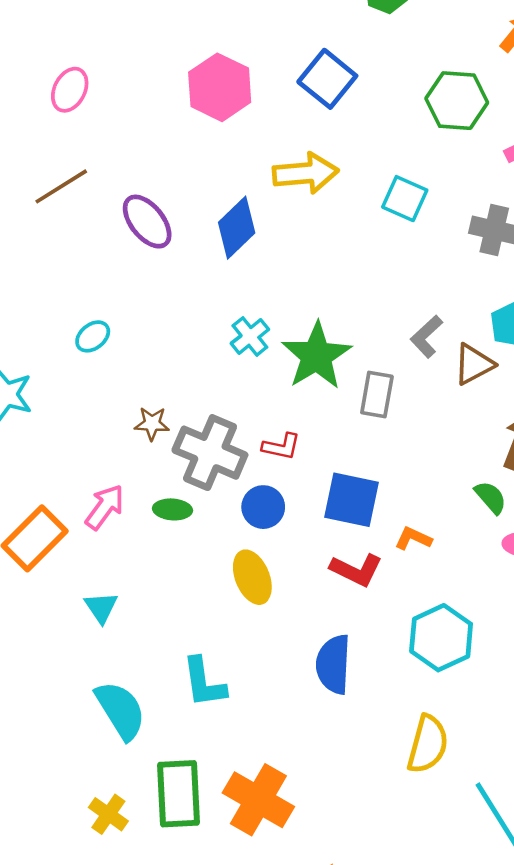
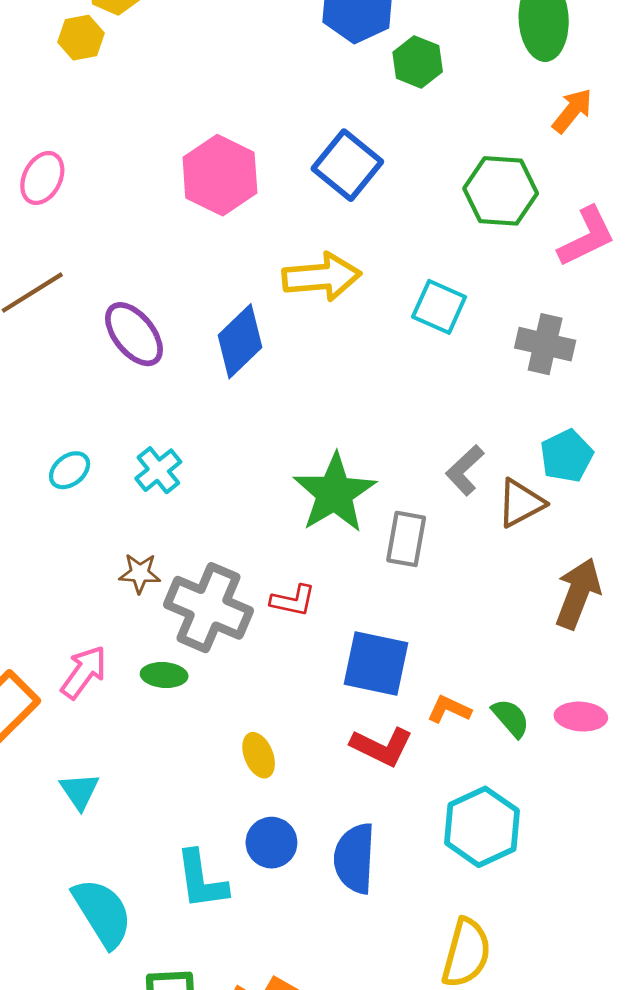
cyan cross: (250, 336) -> (158, 470), moved
green semicircle: (491, 497) -> (511, 718), moved
blue circle: (263, 507) -> (271, 843), moved
yellow ellipse: (252, 577) -> (259, 755), size x0.7

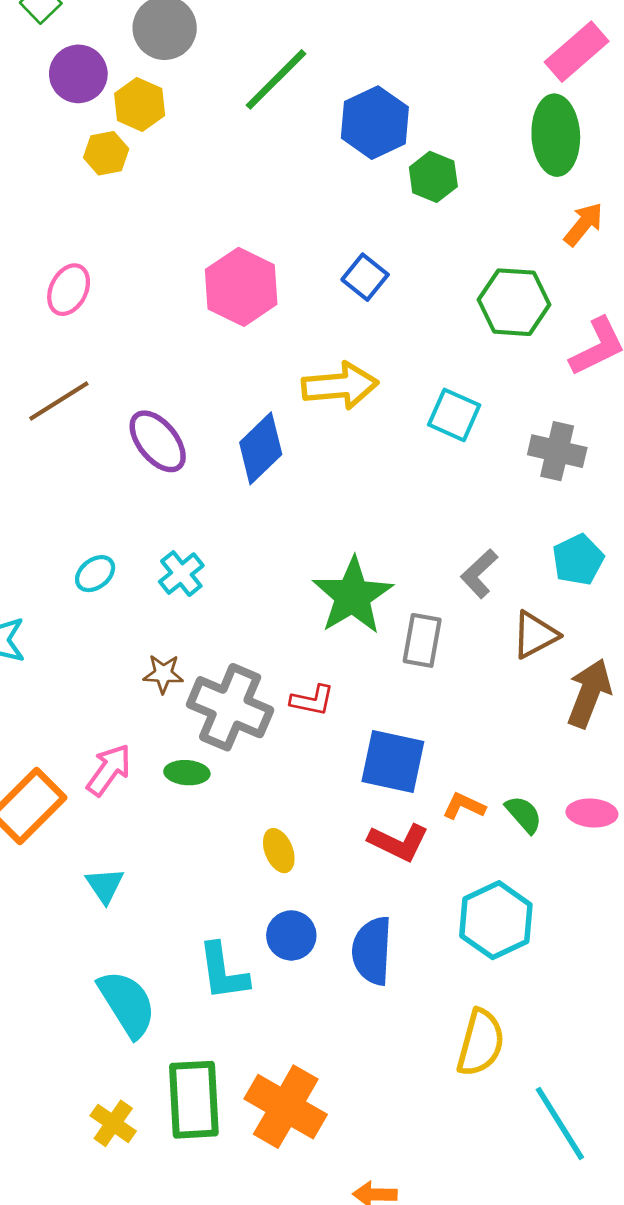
blue square: (347, 165) -> (365, 277), size x0.7
brown triangle: (521, 503) -> (535, 635), moved

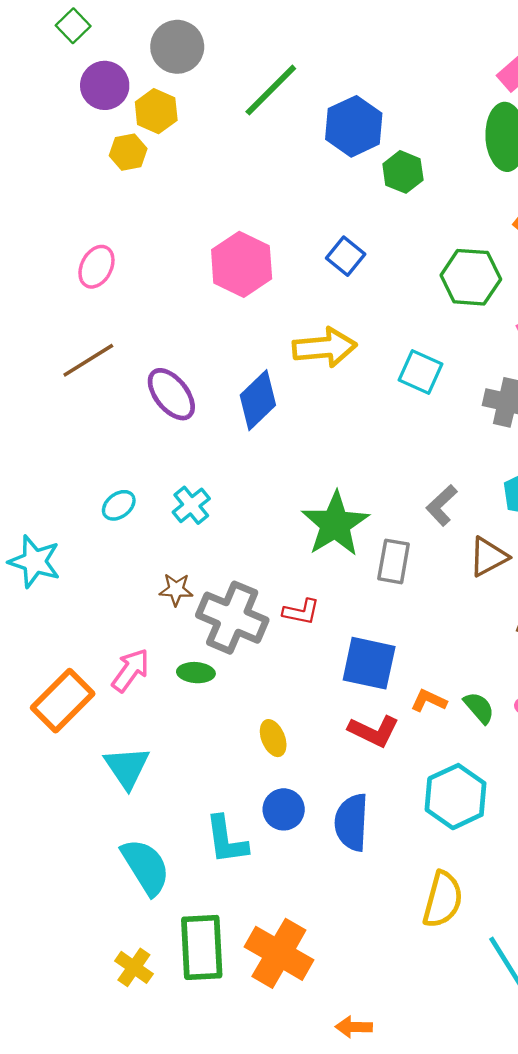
cyan triangle: (105, 885) -> (127, 767), size x1.4

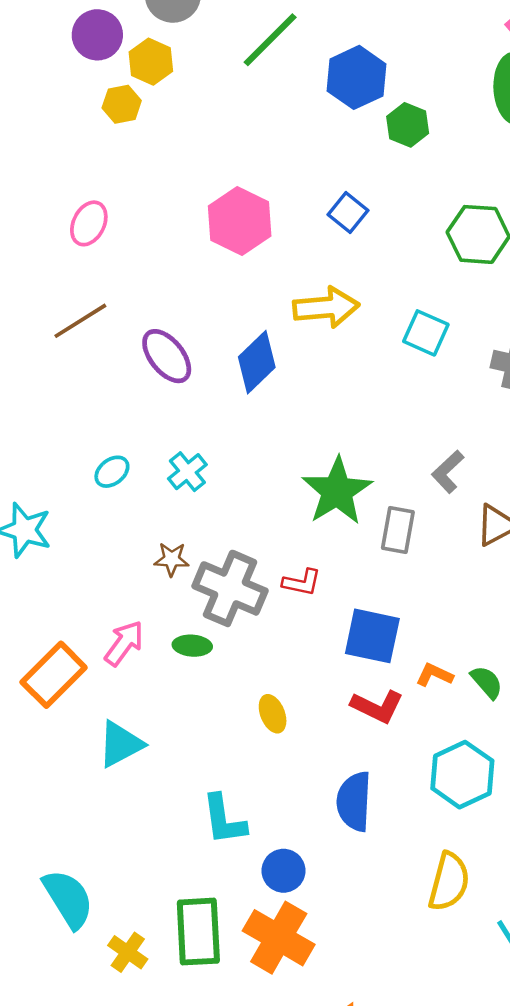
cyan triangle: (127, 767) -> (120, 744), turned 36
blue circle: (284, 809) -> (284, 871), moved
cyan semicircle: (146, 867) -> (68, 899), moved

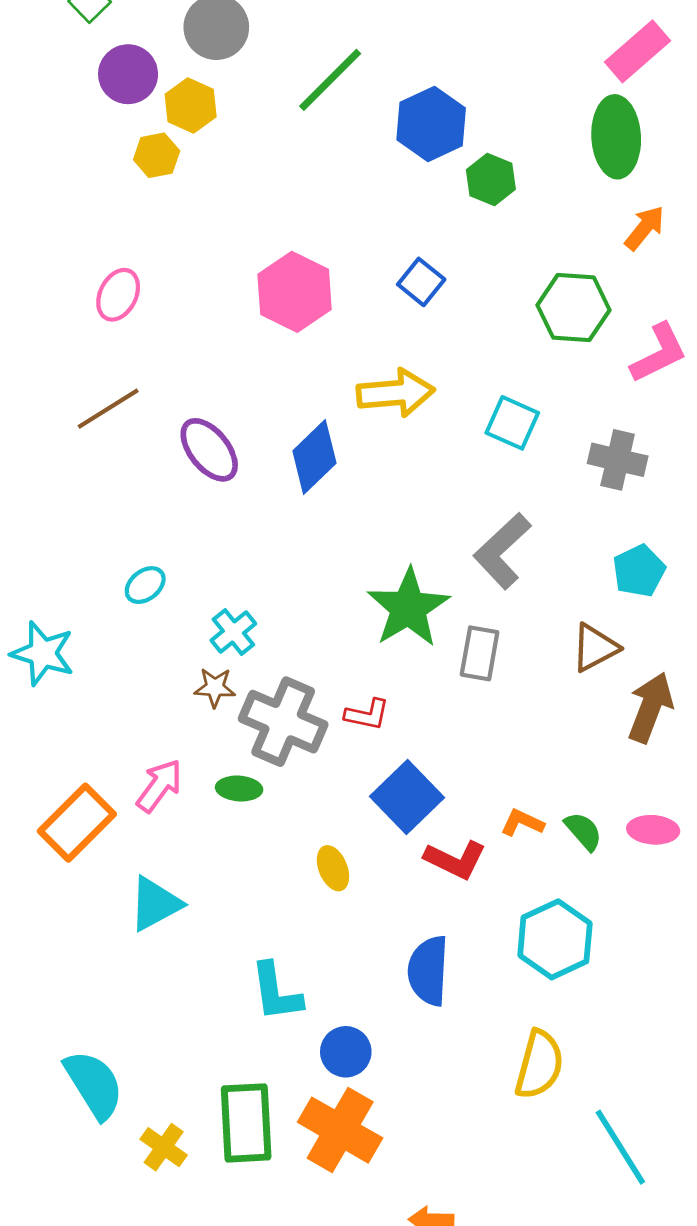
cyan cross: (187, 472) -> (233, 632), moved
gray L-shape: (448, 472) -> (502, 551), moved, size x1.5
blue square: (372, 636) -> (407, 797), moved, turned 34

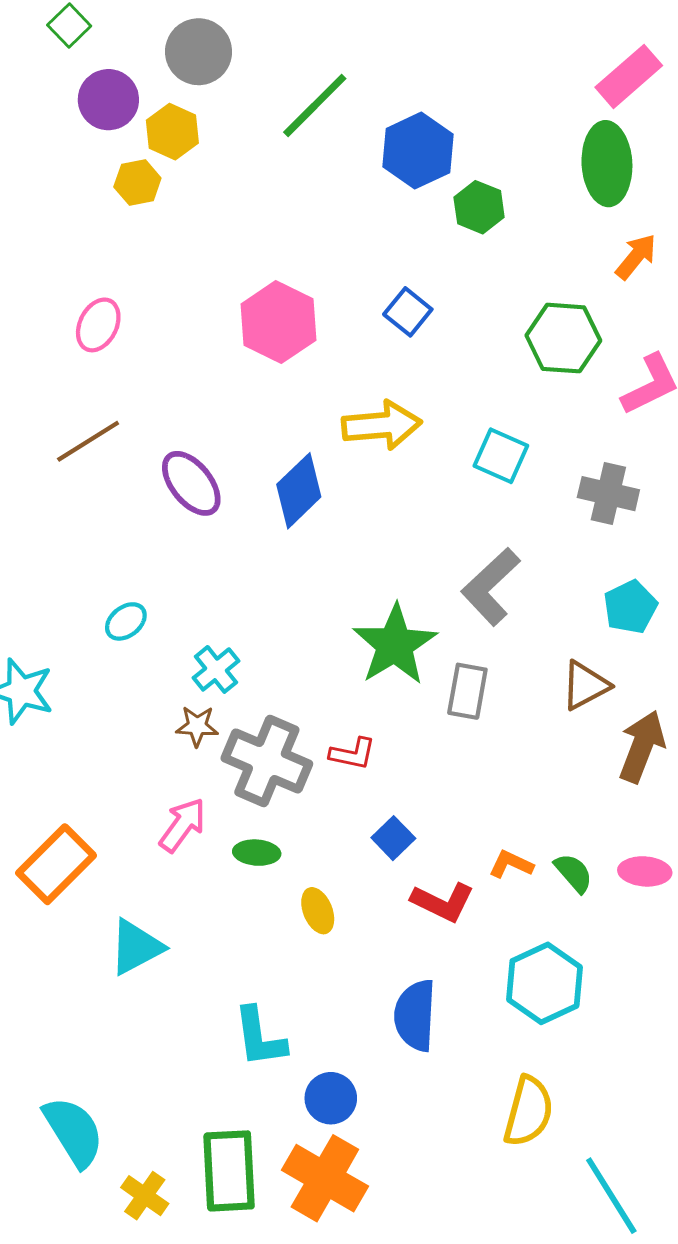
pink arrow: (159, 786) -> (183, 825), moved
green ellipse: (239, 789) -> (257, 853), moved
blue square: (407, 797) -> (393, 838), size x0.6

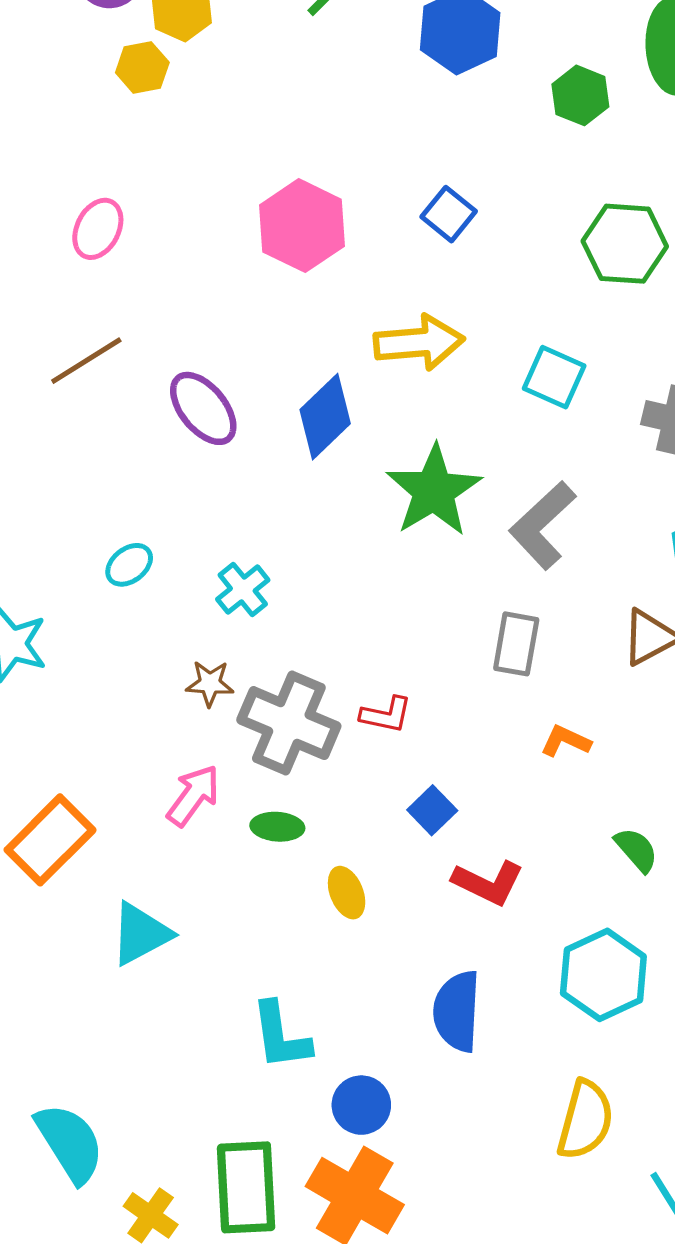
green hexagon: (479, 207) -> (580, 95), moved
green star: (395, 645) -> (434, 491), moved
cyan cross: (216, 669) -> (243, 590), moved
orange L-shape: (511, 864) -> (566, 741), moved

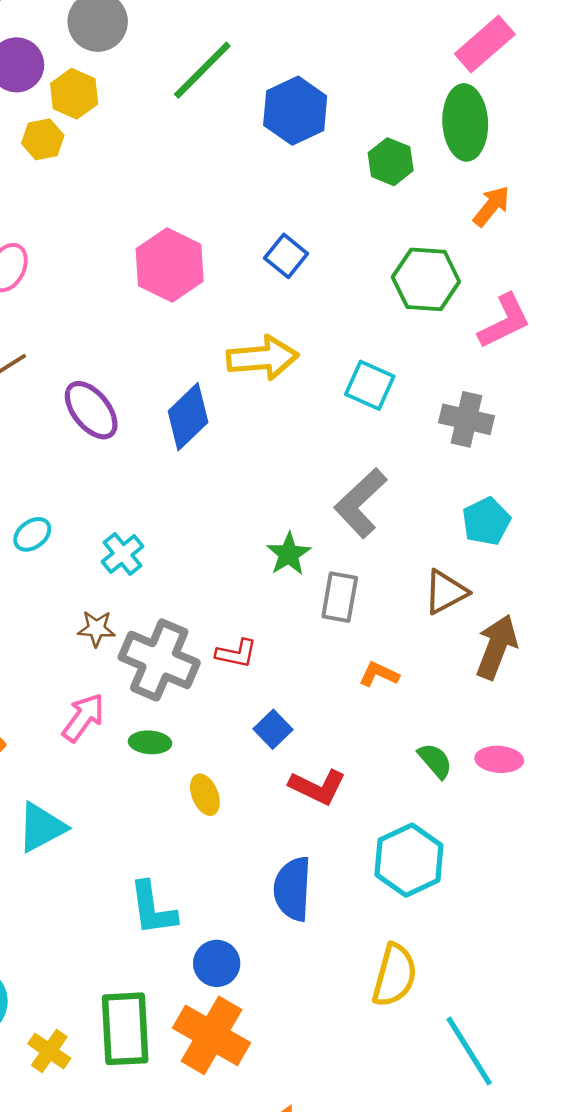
green star: (434, 491) -> (289, 554), moved, size x0.6

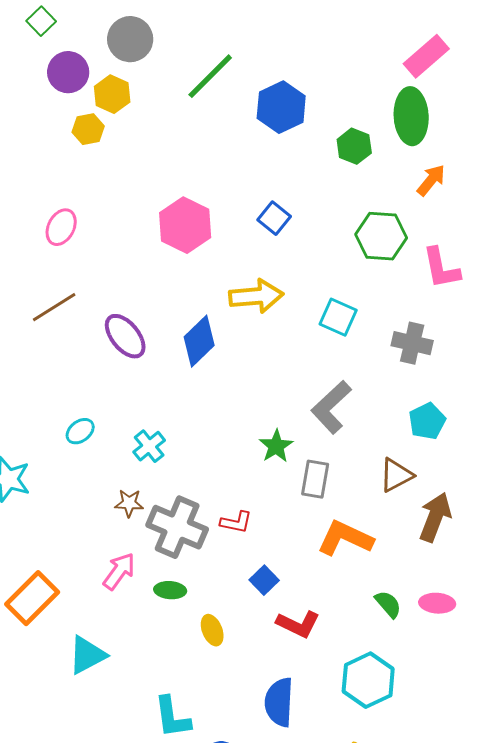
pink L-shape: (504, 321) -> (441, 268), turned 105
orange L-shape: (379, 674) -> (345, 538), size x1.8

